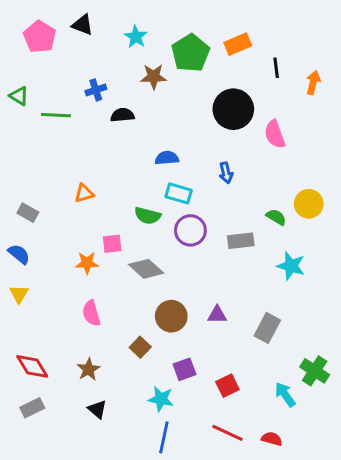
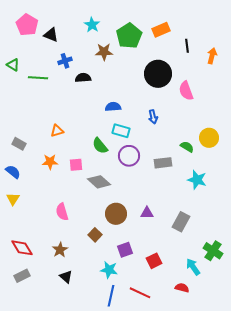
black triangle: (83, 25) -> (51, 35), moved
green semicircle: (148, 216) -> (100, 146), turned 36
orange star: (87, 263) -> (50, 162), moved
red line: (227, 433) -> (140, 293), moved
red semicircle: (272, 439) -> (182, 288), moved

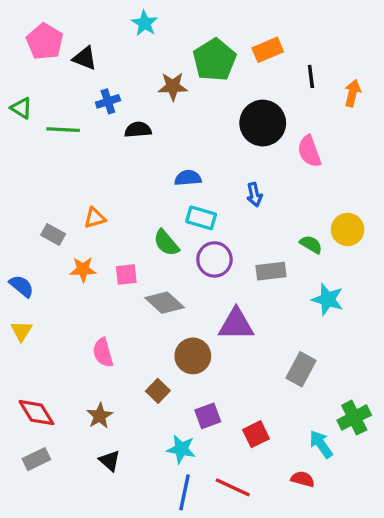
cyan star: (92, 25) -> (145, 23), moved
gray rectangle: (19, 144) -> (53, 234), moved
purple triangle: (147, 213) -> (236, 324), moved, size x1.6
green cross: (213, 251) -> (354, 418), turned 30

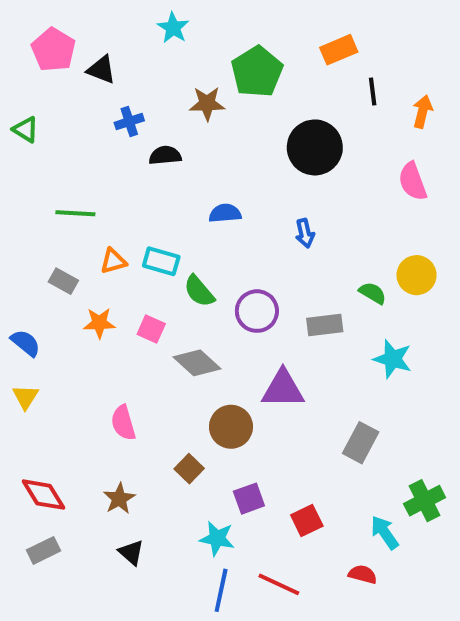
orange rectangle: (268, 50) -> (339, 50), moved
green line: (63, 130) -> (75, 213), moved
pink semicircle: (309, 151) -> (413, 181), moved
cyan rectangle: (201, 218) -> (161, 261), moved
pink square: (126, 274) -> (151, 329), turned 30

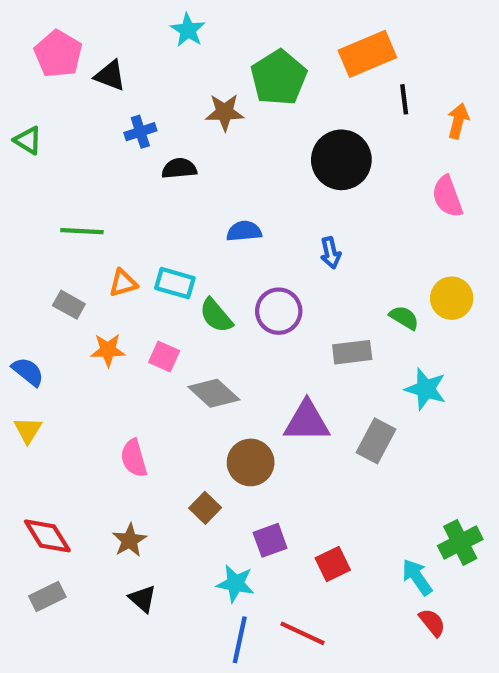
orange rectangle: (339, 50) -> (367, 54), size x1.4
purple circle: (257, 311) -> (279, 311), moved
gray rectangle: (361, 443) -> (376, 441), moved
red semicircle: (363, 574) -> (432, 622), moved, turned 36

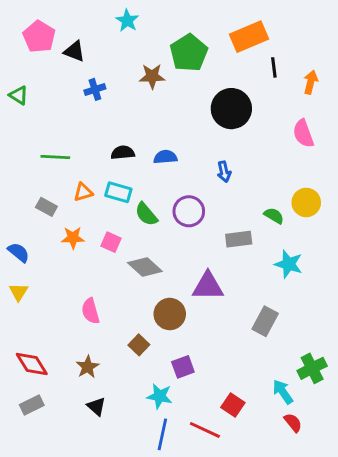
black semicircle: (179, 168) -> (123, 153), moved
gray rectangle: (376, 441) -> (265, 321), moved
red square: (333, 564) -> (233, 405), moved, turned -30

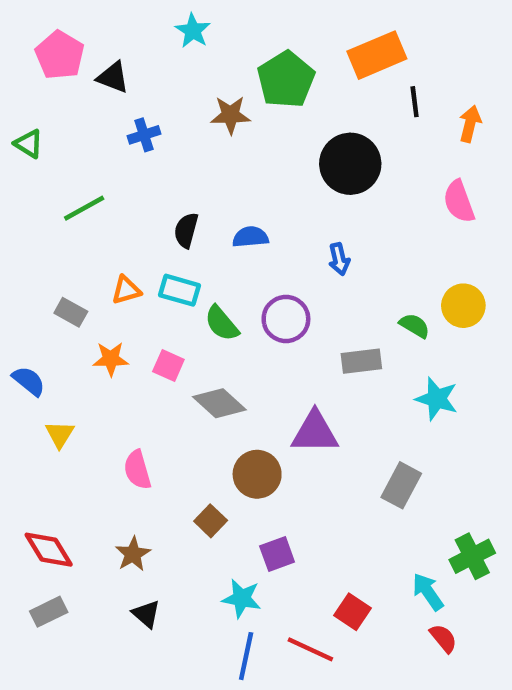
black semicircle: (123, 153) -> (186, 230), turned -70
green line: (55, 157) -> (84, 208), moved, turned -32
yellow triangle: (19, 292) -> (60, 434), moved

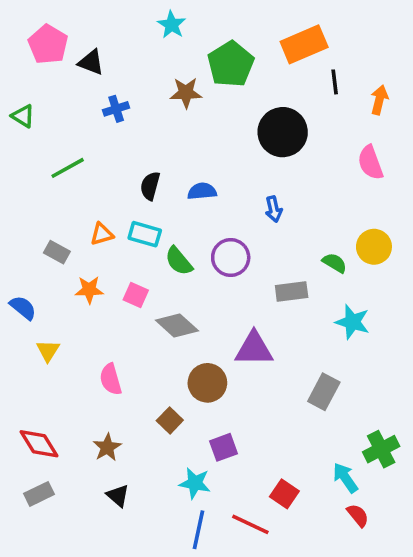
cyan star: (193, 31) -> (172, 25), moved

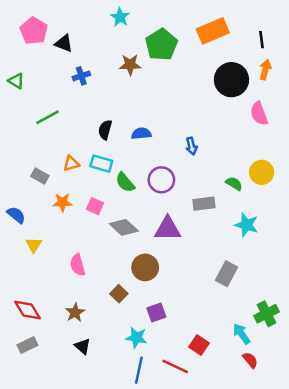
black line: (335, 82) -> (262, 40), moved
black circle: (283, 132) -> (231, 80), moved
purple triangle: (254, 349) -> (168, 229), moved

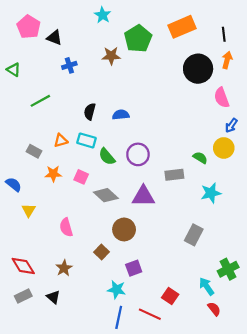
blue arrow: (191, 146) -> (231, 125), moved, turned 48
cyan star: (247, 225) -> (211, 193), turned -30
black triangle: (83, 346) -> (53, 297), moved

